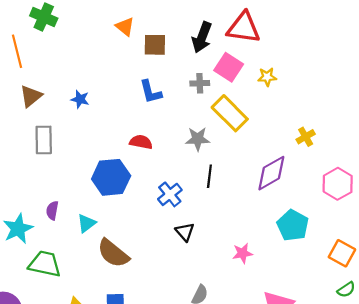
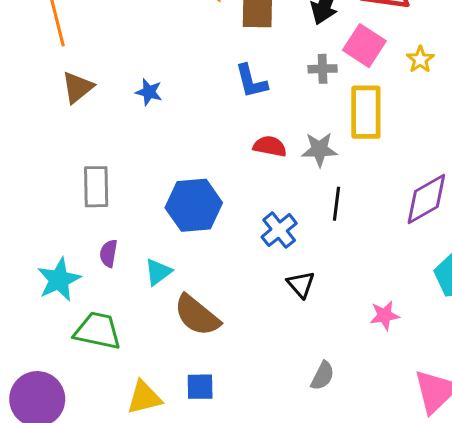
yellow star: (267, 77) -> (420, 59), turned -30
yellow rectangle: (230, 113) -> (366, 112), turned 45
gray rectangle: (44, 140) -> (96, 187), moved
red semicircle: (141, 142) -> (270, 146), moved

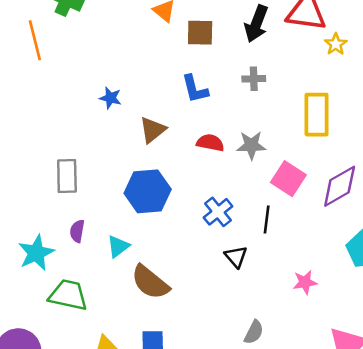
pink square: (364, 46) -> (288, 179), moved
yellow star: (420, 59) -> (336, 44), moved
brown triangle: (78, 87) -> (153, 130), moved
yellow rectangle: (366, 112) -> (317, 115), moved
black line: (336, 204) -> (267, 220), moved

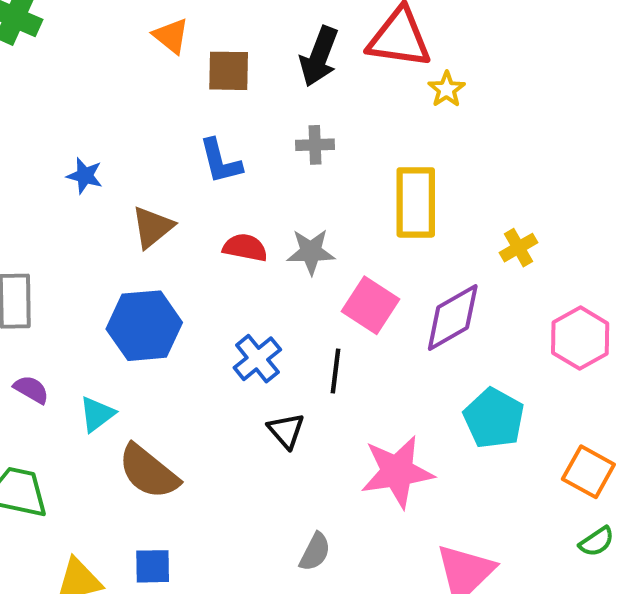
purple semicircle: (77, 231) -> (31, 389), turned 110
pink star: (305, 282) -> (397, 472), size x1.8

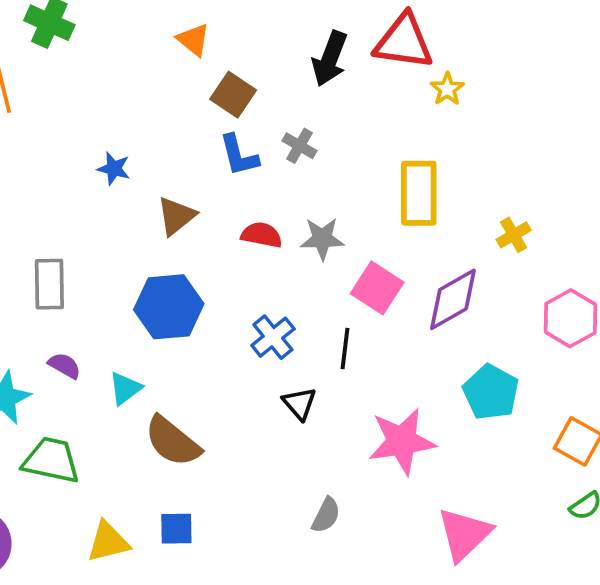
brown square: (229, 71) -> (233, 95), moved, turned 33
gray cross: (315, 145) -> (299, 146), moved, turned 32

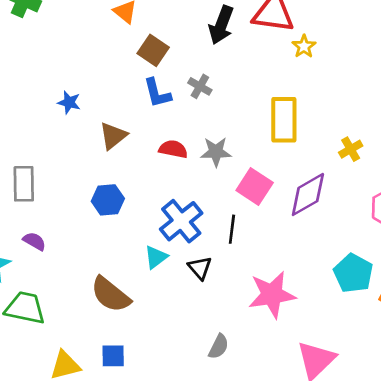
blue hexagon: (169, 307) -> (108, 200), size x0.7
blue cross: (273, 337) -> (181, 221), size x1.4
cyan triangle: (125, 388) -> (156, 257), moved
cyan pentagon: (491, 392) -> (353, 273), moved

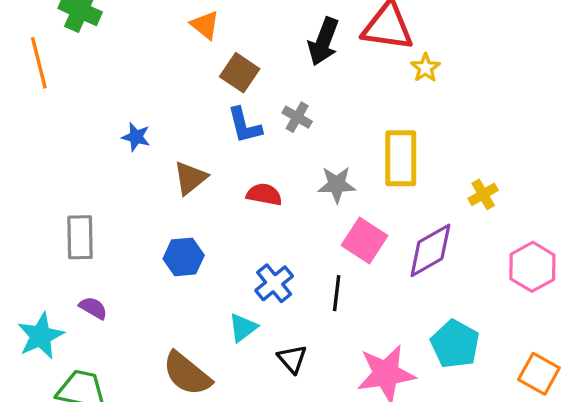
gray star: (216, 152) -> (337, 185), moved
blue cross: (181, 221) -> (274, 283), size x0.7
black triangle: (200, 268) -> (292, 359), moved
cyan pentagon: (353, 273) -> (455, 344), moved

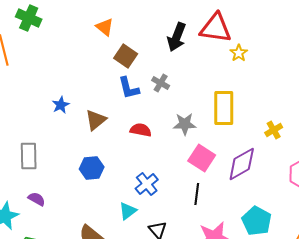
blue star: (136, 137) -> (61, 105), moved, turned 30
black line: (337, 293) -> (197, 194), moved

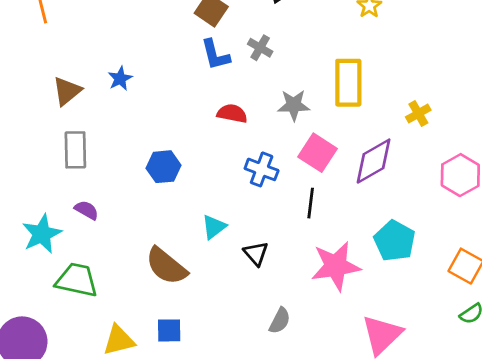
brown triangle: (96, 120) -> (67, 91), moved
blue cross: (147, 184) -> (262, 169), moved, turned -30

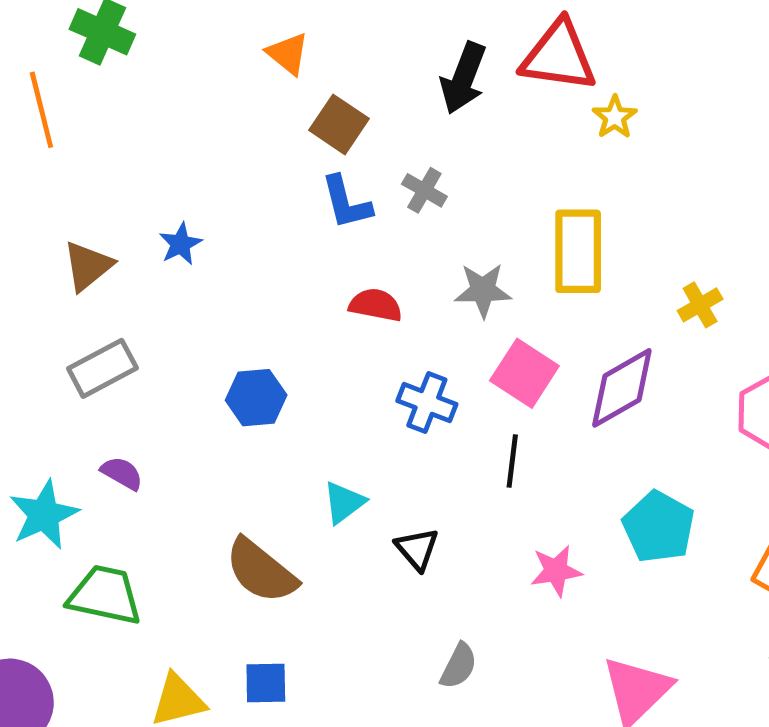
gray rectangle: (75, 150) -> (102, 368), turned 63
pink star: (336, 266) -> (556, 571), size x0.6

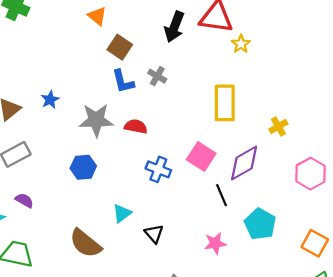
gray star: (483, 290) -> (96, 120), moved, size x1.4
black line: (512, 461) -> (222, 195), moved, turned -30

